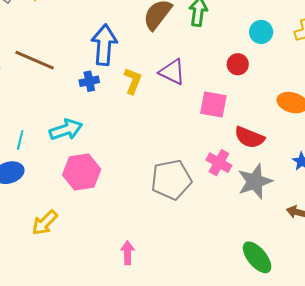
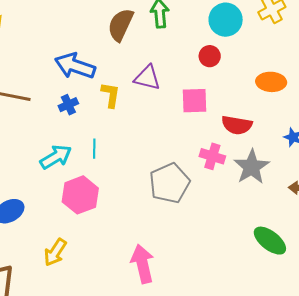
cyan circle: (261, 32) -> (226, 20), size x1.4
blue arrow: (104, 45) -> (75, 66), turned -63
cyan line: (20, 140) -> (94, 149), moved
pink arrow: (128, 253) -> (142, 264), size x1.6

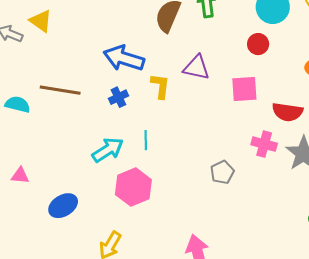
gray pentagon: (170, 183) -> (222, 172), size x0.6

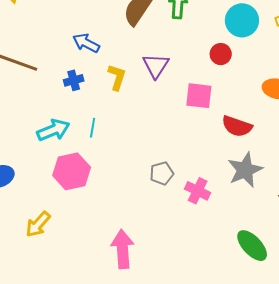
blue arrow: (124, 58) -> (86, 43), size x0.7
purple triangle: (196, 68) -> (156, 66), turned 40
pink cross: (264, 144) -> (198, 191), moved

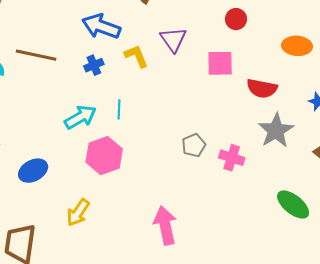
blue arrow: (86, 43) -> (101, 26), size x1.4
yellow L-shape: (117, 77) -> (136, 56), turned -32

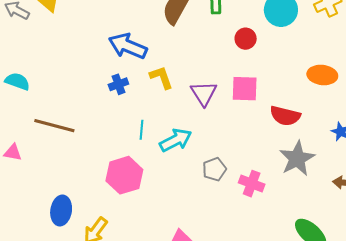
red circle: (236, 19) -> (246, 39), moved
purple triangle: (173, 39) -> (204, 93), moved
brown line: (36, 55) -> (54, 126), moved
cyan arrow: (80, 117) -> (176, 140), moved
blue ellipse: (33, 171) -> (61, 211), moved, turned -56

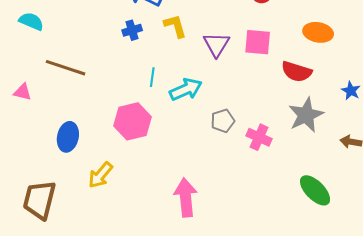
orange ellipse: (322, 75) -> (318, 32), moved
blue ellipse: (61, 211) -> (68, 137), moved

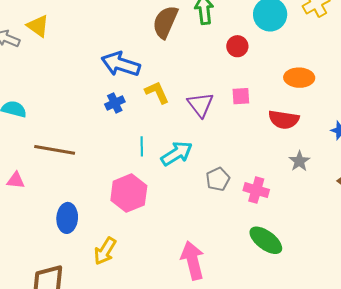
pink square: (258, 42) -> (241, 96), size x0.7
gray star: (306, 115) -> (299, 161), size x0.6
green ellipse: (315, 190) -> (266, 240), moved

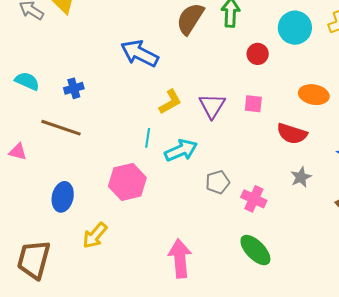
yellow L-shape: (157, 92) -> (170, 102), moved, turned 76
blue cross: (115, 103) -> (74, 88), moved

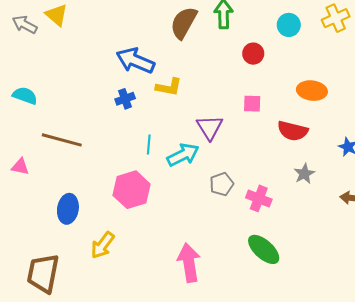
cyan circle: (295, 28) -> (289, 25), size x0.7
blue cross: (74, 88) -> (125, 99), moved
yellow L-shape: (170, 102) -> (169, 87), moved, turned 44
purple triangle: (212, 106) -> (210, 127), moved

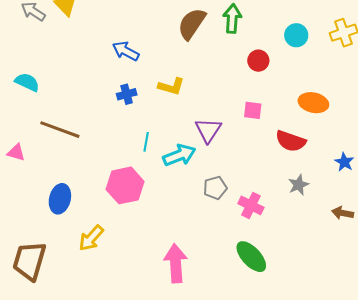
blue arrow: (135, 61) -> (126, 51), moved, size x0.7

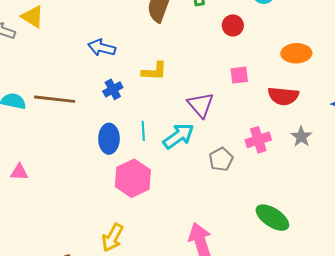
brown line: (60, 130) -> (55, 99), moved
blue ellipse: (60, 199) -> (109, 139), moved
pink cross: (251, 205) -> (258, 140), moved, turned -30

